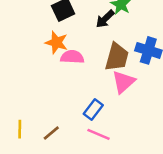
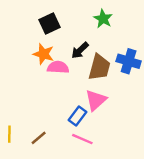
black arrow: (105, 19) -> (80, 50), moved
pink triangle: (123, 82) -> (96, 100), moved

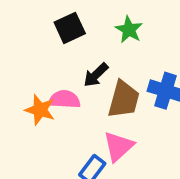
black square: (50, 24) -> (70, 28), moved
orange star: (43, 54) -> (40, 110), moved

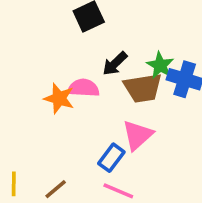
green star: (129, 30) -> (160, 65), moved
brown trapezoid: (124, 99) -> (143, 88), turned 66

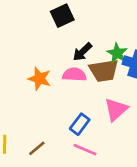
pink semicircle: (83, 88) -> (74, 75), moved
pink triangle: (138, 135) -> (116, 109), moved

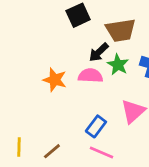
green star: (117, 53) -> (118, 65), moved
brown trapezoid: (104, 71) -> (121, 30), moved

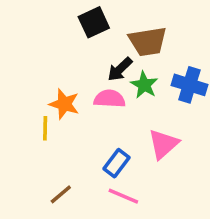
yellow line: (19, 147) -> (45, 128), moved

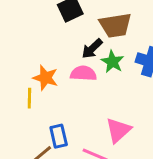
pink triangle: (163, 144) -> (118, 130), moved
blue rectangle: (116, 163) -> (59, 136), moved, turned -50

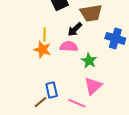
green star: (112, 62) -> (89, 61), moved
yellow line: (29, 98) -> (45, 34), moved

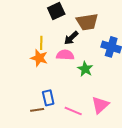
pink triangle: (93, 86) -> (100, 105), moved
brown line: (40, 102) -> (37, 110), turned 32

